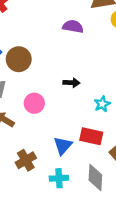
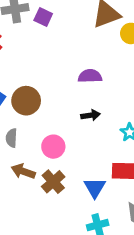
purple semicircle: (73, 26) -> (90, 76), moved
brown cross: (26, 160) -> (53, 182), moved

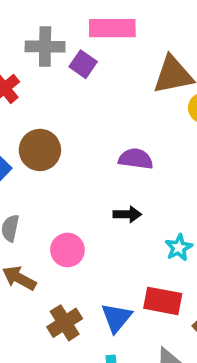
brown circle: (26, 101) -> (40, 150), moved
brown cross: (53, 182) -> (65, 323), moved

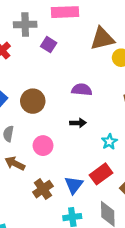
purple square: (83, 64) -> (49, 45), moved
brown circle: (40, 150) -> (33, 101), moved
red rectangle: (163, 301) -> (101, 174), turned -45

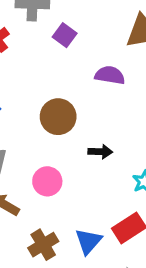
purple semicircle: (82, 90) -> (110, 75), moved
brown circle: (33, 101) -> (58, 117), moved

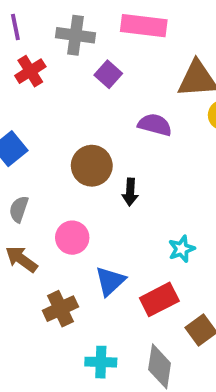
black arrow: (100, 152) -> (130, 192), moved, turned 85
blue triangle: (88, 241) -> (110, 281), moved

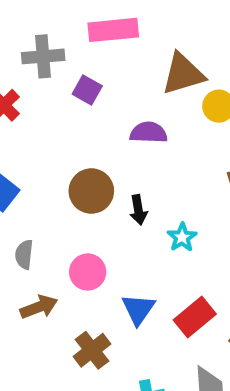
cyan star: (182, 249) -> (182, 237), moved
brown arrow: (21, 259) -> (39, 307), turned 136

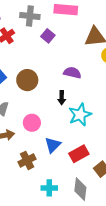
purple semicircle: (149, 133) -> (72, 73), moved
brown circle: (91, 191) -> (27, 80), moved
cyan star: (182, 237) -> (80, 115), size x1.6

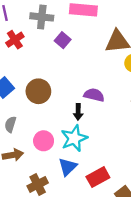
purple semicircle: (72, 73) -> (94, 95), moved
cyan star: (80, 115) -> (74, 138), moved

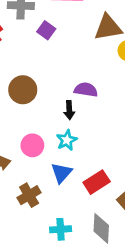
cyan star: (74, 138) -> (67, 140), size x0.7

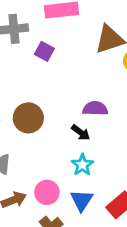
black arrow: (69, 110) -> (81, 133), turned -42
pink circle: (32, 145) -> (47, 192), moved

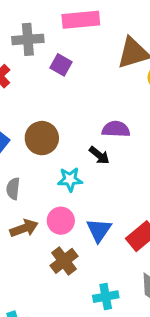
cyan star: (82, 165) -> (70, 179), moved, turned 30

